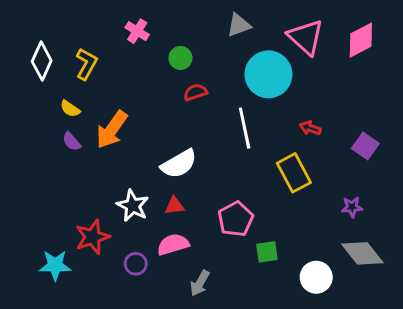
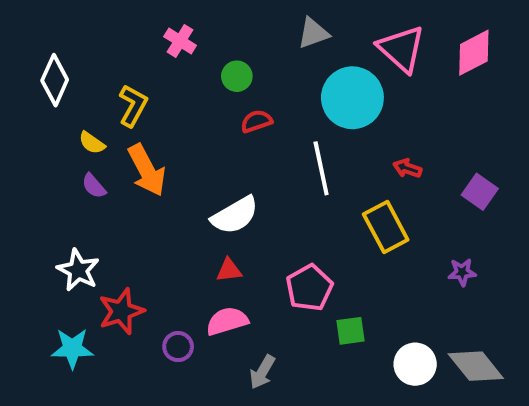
yellow L-shape: (86, 64) -> (133, 106), moved
orange arrow: (112, 130) -> (147, 170), turned -63
white star: (133, 206) -> (78, 270), moved
gray diamond: (362, 253) -> (476, 366), moved

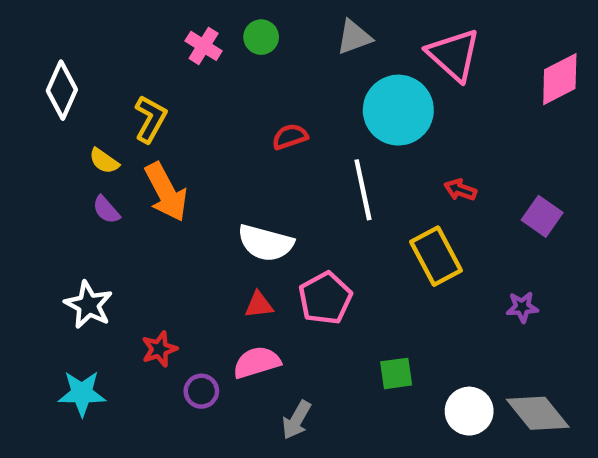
pink diamond: (474, 53) -> (560, 79), moved
green circle: (237, 76) -> (261, 37), moved
white semicircle: (235, 215) -> (266, 243), turned 45
pink pentagon: (309, 288) -> (325, 298), moved
red star: (121, 311) -> (159, 349), moved, size x0.7

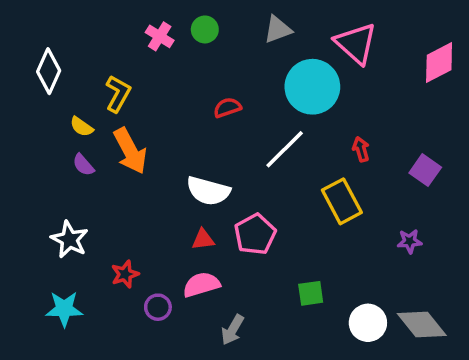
white line: (363, 190) -> (285, 149), turned 57
red arrow: (460, 190) -> (361, 149), turned 55

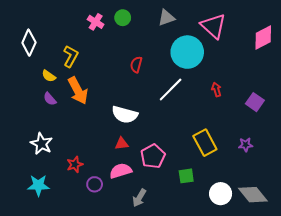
red semicircle: (227, 108) -> (136, 65), turned -56
yellow rectangle: (342, 201) -> (205, 143), moved
pink pentagon: (255, 234) -> (153, 156), moved

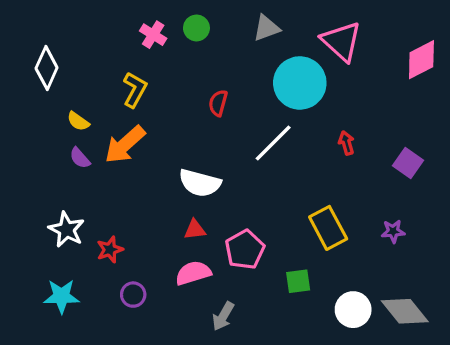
yellow L-shape: (71, 56) -> (135, 90), moved
orange arrow: (78, 91) -> (125, 145), turned 76
red star: (75, 165) -> (110, 250), moved
purple circle: (95, 184) -> (133, 295), moved

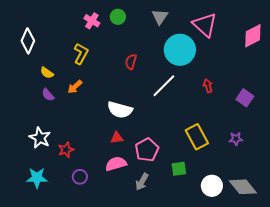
gray triangle: (266, 28) -> (160, 17), turned -36
orange arrow: (125, 145) -> (75, 87), size x0.6
gray arrow: (223, 316) -> (142, 182), moved

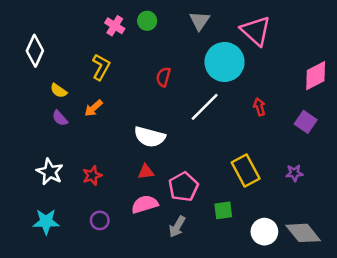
pink diamond: (253, 36) -> (316, 76), moved
red star: (66, 150) -> (92, 176), moved

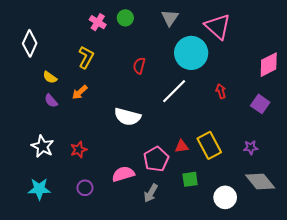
red triangle: (146, 172) -> (182, 146), moved
gray diamond: (303, 233) -> (260, 181), moved

